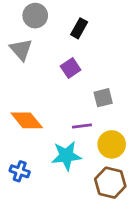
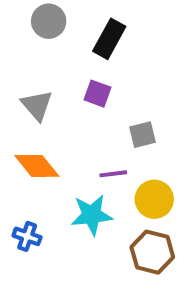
black rectangle: (79, 28) -> (109, 39), size x1.4
gray triangle: (21, 50) -> (37, 105), moved
purple square: (71, 68) -> (98, 94), turned -36

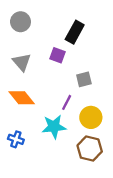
gray circle: (49, 21) -> (21, 22), moved
black rectangle: (109, 39) -> (75, 32), moved
purple line: (113, 174) -> (67, 102), turned -56

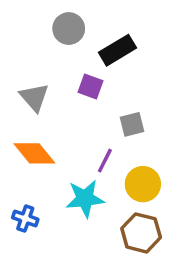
gray circle: (21, 22) -> (69, 29), moved
black rectangle: (75, 32) -> (118, 50), turned 30

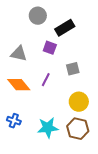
gray triangle: (34, 97) -> (19, 54), turned -36
purple line: (105, 161) -> (46, 80), moved
cyan star: (85, 199) -> (48, 128), moved

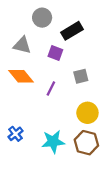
gray triangle: (19, 54) -> (22, 45), moved
orange diamond: (19, 85) -> (21, 76), moved
blue cross: (14, 121) -> (16, 134), turned 32

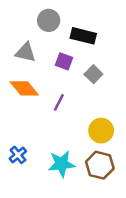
black rectangle: (72, 31) -> (83, 36), turned 45
gray square: (81, 76) -> (93, 74), moved, turned -32

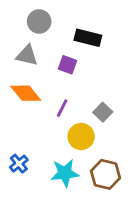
gray circle: (49, 20) -> (39, 21), moved
gray square: (93, 74) -> (103, 112), moved
yellow circle: (101, 131) -> (81, 137), moved

